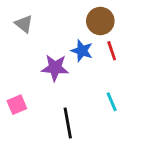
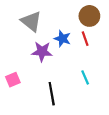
brown circle: (100, 21) -> (89, 16), moved
gray triangle: (24, 24) -> (31, 21), moved, size x1.5

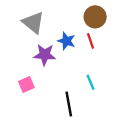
pink square: (13, 80) -> (26, 84), moved
black line: (52, 94) -> (69, 104), moved

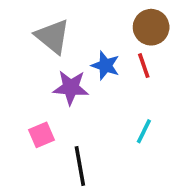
cyan line: (91, 82) -> (144, 131), turned 49
black line: (69, 104) -> (80, 166), moved

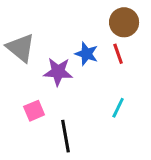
gray triangle: (52, 36) -> (21, 48), moved

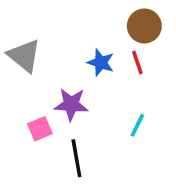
purple star: (58, 72) -> (71, 104), moved

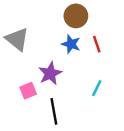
brown circle: (144, 26) -> (76, 16), moved
purple star: (71, 104) -> (50, 73), turned -30

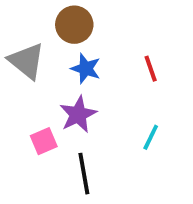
brown circle: (76, 16) -> (74, 25), moved
blue star: (71, 44) -> (86, 69), moved

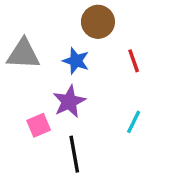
brown circle: (74, 25) -> (98, 22), moved
gray triangle: (27, 61) -> (23, 54), turned -36

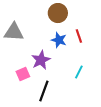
blue star: (76, 61) -> (59, 40), moved
black line: (74, 154) -> (44, 91), turned 30

